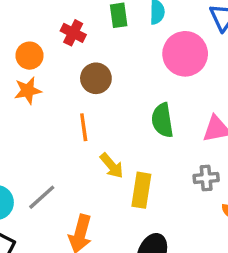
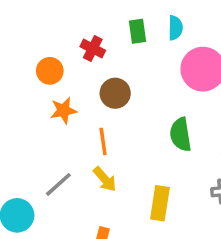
orange star: (28, 91) -> (64, 110), moved
yellow arrow: (112, 166) -> (105, 179), moved
gray line: (42, 197) -> (58, 184), moved

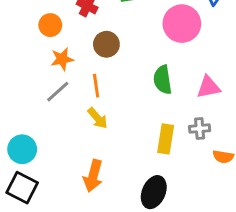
gray line: (58, 184) -> (58, 92), moved
yellow rectangle: (160, 203) -> (166, 139), moved

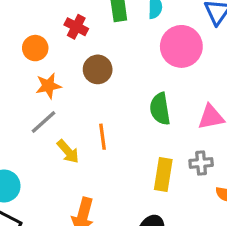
orange line: (96, 86) -> (103, 137), moved
yellow arrow: (98, 118) -> (68, 152), moved

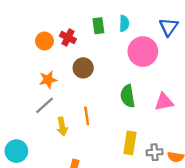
orange circle: (35, 48) -> (44, 41), moved
yellow arrow: (68, 152) -> (62, 126), turned 30
gray cross: (201, 163) -> (155, 152), moved

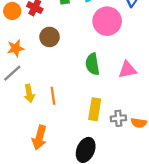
orange line: (87, 116) -> (53, 96), moved

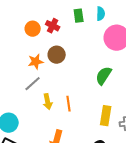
brown circle: (49, 37) -> (57, 55), moved
green semicircle: (92, 64) -> (104, 76), turned 42

